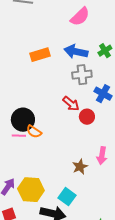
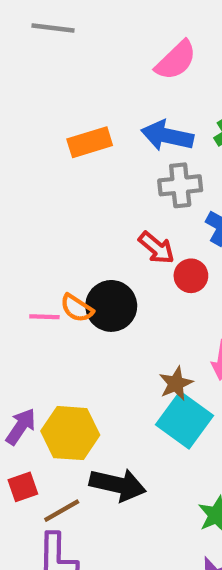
black circle: (23, 120) -> (111, 306), moved
cyan square: (67, 197) -> (184, 420), moved, size x1.4

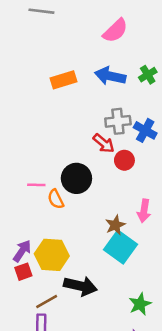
gray cross: (180, 185) -> (118, 121), moved
orange semicircle: (77, 308) -> (56, 199), moved, turned 30
red square: (23, 487) -> (23, 272), moved

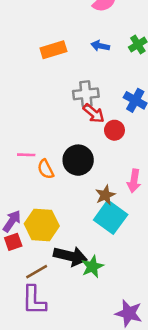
blue arrow: (110, 76) -> (100, 46), size x0.6
gray cross: (118, 121) -> (86, 94), moved
black circle: (76, 178) -> (78, 160), moved
green star: (140, 304) -> (92, 267), moved

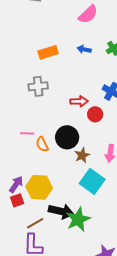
gray cross: (86, 94) -> (38, 86), moved
red arrow: (94, 113) -> (79, 101), turned -42
brown star: (105, 195) -> (82, 155), moved
green star: (92, 267) -> (78, 219), size x1.4

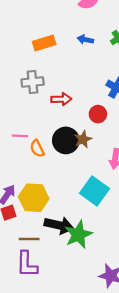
red arrow: (79, 101) -> (61, 99), moved
brown star: (82, 155) -> (83, 139), moved
brown line: (35, 223) -> (29, 239), turned 30

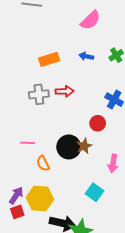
red arrow: (61, 99) -> (65, 91), moved
orange semicircle: (37, 148) -> (43, 163), moved
cyan square: (94, 191) -> (95, 192), size x0.7

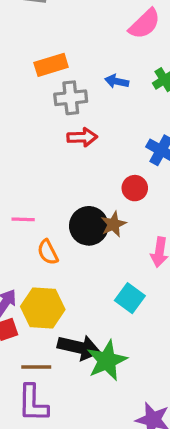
pink semicircle: (90, 20) -> (145, 24), moved
orange rectangle: (49, 59) -> (51, 65), moved
gray cross: (39, 94) -> (71, 98), moved

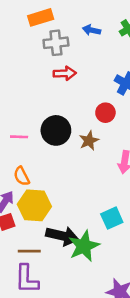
black circle: (89, 226) -> (56, 130), moved
orange semicircle: (48, 252) -> (22, 176), moved
cyan square: (130, 298) -> (112, 218), moved, turned 30

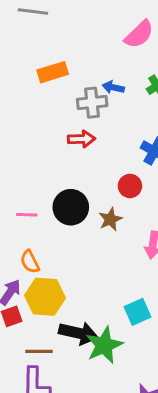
gray cross: (56, 43) -> (92, 103), moved

